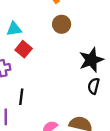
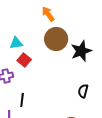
brown circle: (62, 24) -> (56, 39), size x1.5
black star: (91, 60) -> (81, 51), moved

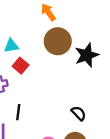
black semicircle: (83, 91) -> (79, 113), moved, turned 120

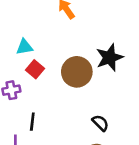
brown circle: (58, 41) -> (77, 72), moved

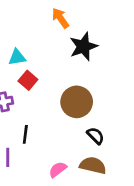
black star: (110, 57) -> (83, 46), moved
brown circle: (77, 72) -> (77, 102), moved

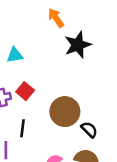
red square: (28, 80) -> (25, 91), moved
brown circle: (77, 102) -> (65, 112), moved

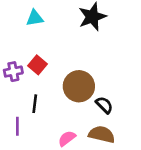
cyan triangle: (15, 55) -> (35, 18), moved

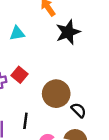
black line: (35, 104) -> (25, 121), moved

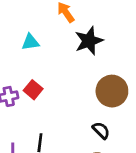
brown circle: (56, 94) -> (112, 91), moved

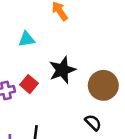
black star: (89, 41) -> (62, 70), moved

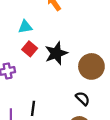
red square: (29, 84) -> (30, 49), moved

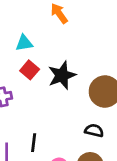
black semicircle: (83, 98) -> (94, 131), turned -32

